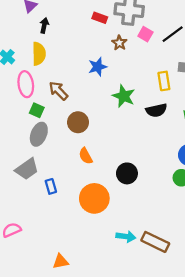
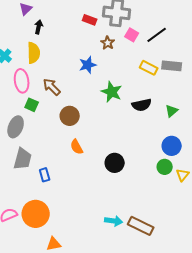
yellow rectangle: (164, 81) -> (149, 68), moved, turned -54
gray ellipse: (39, 134) -> (16, 127), moved
gray trapezoid: (27, 169) -> (23, 159), turned -40
orange circle: (94, 198) -> (36, 214), moved

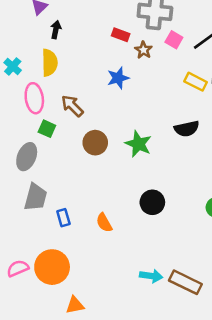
red rectangle: (90, 20) -> (121, 35), moved
green star: (112, 92) -> (138, 144), moved
orange semicircle: (77, 147) -> (104, 223), moved

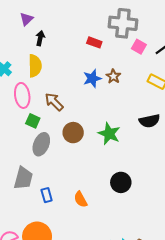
brown star: (143, 50) -> (113, 76), moved
gray ellipse: (27, 157) -> (41, 144), moved

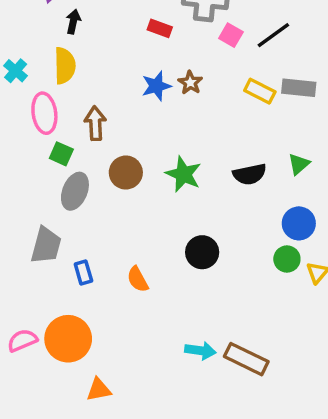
brown arrow: (54, 102) -> (95, 123), turned 42
black semicircle: (149, 121) -> (250, 174), moved

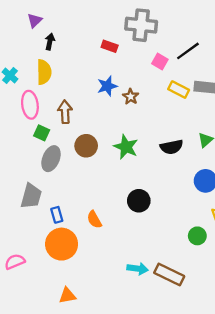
pink square: (231, 35) -> (160, 61), moved
brown star: (190, 83) -> (131, 97), moved
green circle: (287, 259) -> (197, 236), moved
orange circle: (68, 339) -> (62, 244), moved

